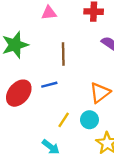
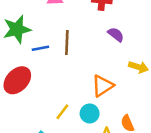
blue line: (49, 85) -> (40, 48), moved

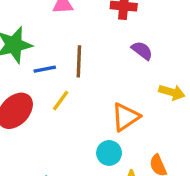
yellow line: (62, 112) -> (61, 101), moved

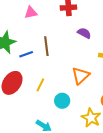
yellow line: (61, 101) -> (40, 85), moved
cyan circle: (109, 153) -> (62, 101), moved

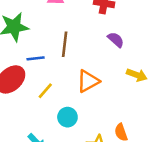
blue line: (26, 54) -> (36, 58), moved
orange triangle: (81, 76) -> (88, 81), moved

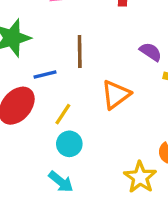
purple semicircle: (116, 40) -> (151, 52), moved
cyan circle: (67, 117) -> (69, 144), moved

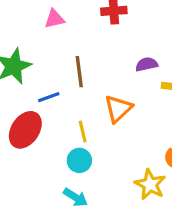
purple semicircle: (151, 52) -> (147, 64), turned -40
yellow line: (63, 114) -> (83, 132), moved, turned -40

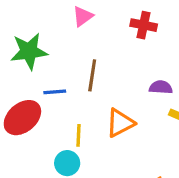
pink triangle: (54, 19) -> (83, 16), turned -40

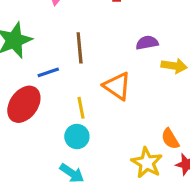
orange triangle: (120, 123) -> (117, 86), turned -44

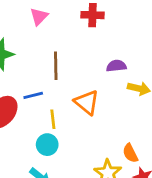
blue line: (48, 72) -> (33, 95), moved

